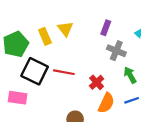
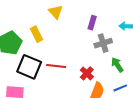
yellow triangle: (65, 29) -> (56, 12), moved
gray cross: (116, 51) -> (103, 43), turned -36

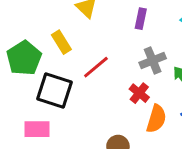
gray cross: (103, 43) -> (153, 61), moved
red line: (56, 66) -> (96, 67), moved, turned -42

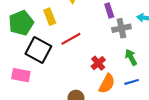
purple rectangle: (141, 19) -> (109, 10), turned -40
gray cross: (153, 61) -> (121, 28), moved

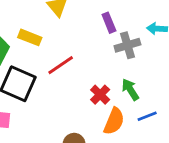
yellow rectangle: (50, 17) -> (30, 37), turned -42
green arrow: (131, 57) -> (130, 90), moved

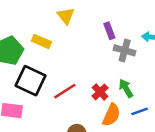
gray cross: (127, 45) -> (125, 50), turned 30
red line: (61, 65) -> (65, 91), moved

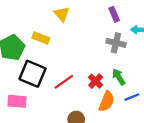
purple rectangle: (109, 31) -> (114, 14), moved

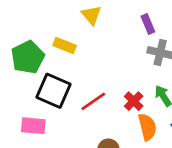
purple rectangle: (114, 14) -> (148, 24), moved
orange semicircle: (107, 101) -> (147, 127), turned -36

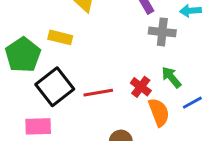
black square: (54, 91) -> (55, 87), turned 36
red line: (93, 101) -> (98, 93), turned 32

